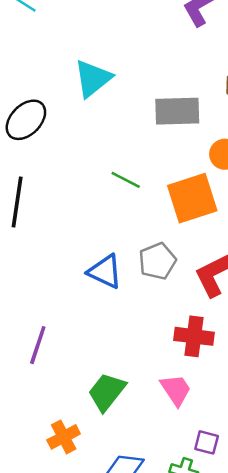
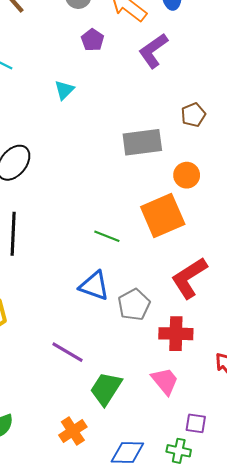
cyan triangle: (93, 78) -> (64, 90), moved, size x0.6
green line: (126, 180) -> (107, 236), moved
gray pentagon: (157, 261) -> (134, 305), moved
purple line: (38, 345) -> (67, 352), moved, turned -72

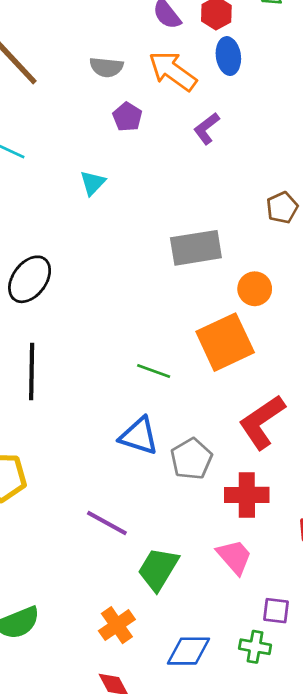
purple L-shape: (153, 51) -> (207, 128), size x0.7
brown pentagon: (193, 115) -> (282, 208), moved

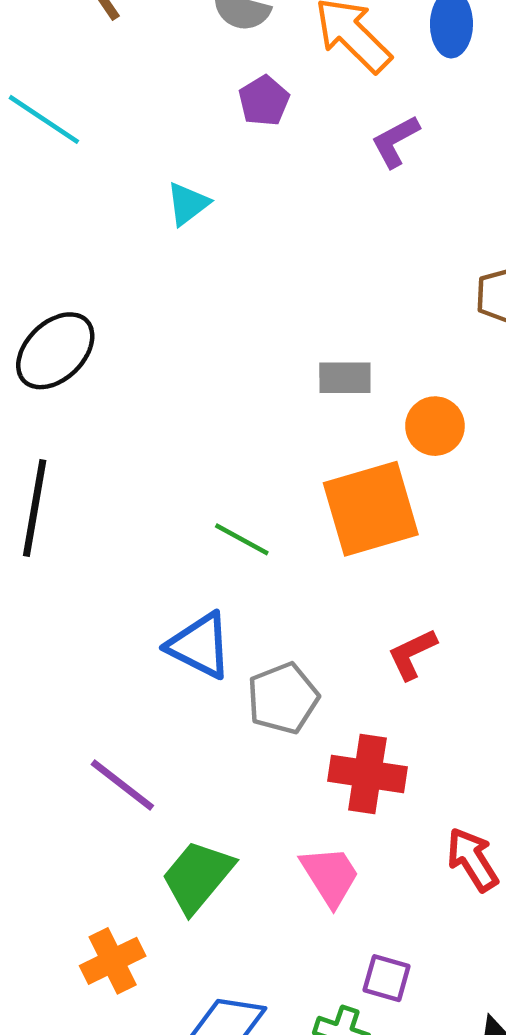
gray rectangle: (196, 248) -> (345, 378), moved, size x0.6
red L-shape: (262, 422) -> (412, 654), size x0.6

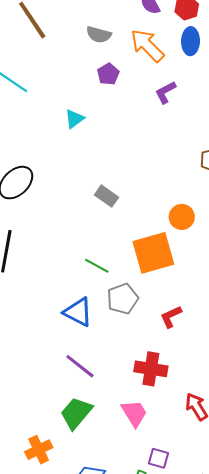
gray rectangle: (345, 378) -> (106, 196), moved, turned 35
gray pentagon: (283, 698) -> (123, 299), moved
purple line: (122, 785) -> (80, 366), moved

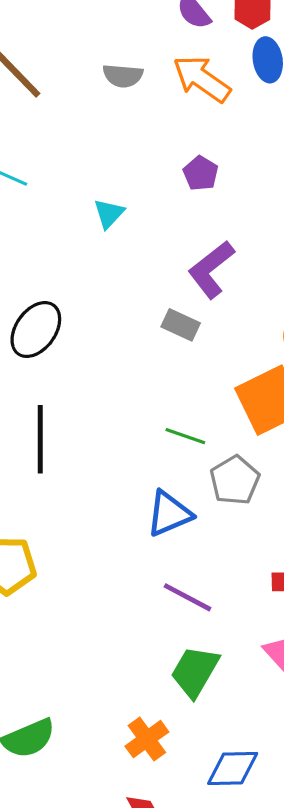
purple pentagon: (108, 74) -> (201, 173), moved
purple L-shape: (166, 92) -> (211, 269), moved, size x1.5
blue triangle: (78, 312) -> (169, 514), turned -40

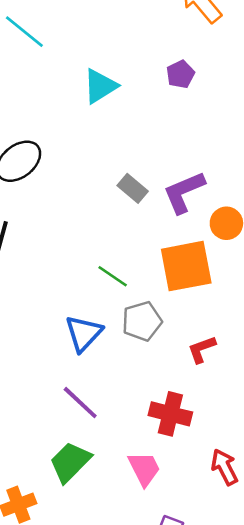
cyan triangle: (109, 214) -> (100, 86), size x1.4
purple L-shape: (211, 269) -> (184, 192), moved
blue triangle: (169, 514) -> (84, 333), turned -39

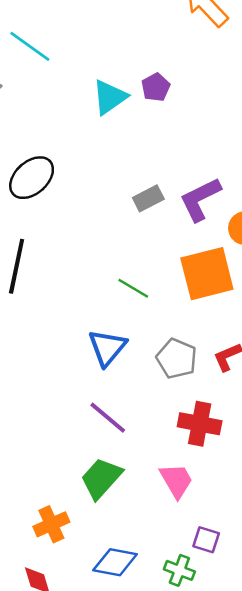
purple pentagon: (180, 74) -> (156, 87), moved
gray rectangle: (133, 188) -> (148, 198), turned -64
gray pentagon: (142, 321) -> (177, 359), moved, turned -30

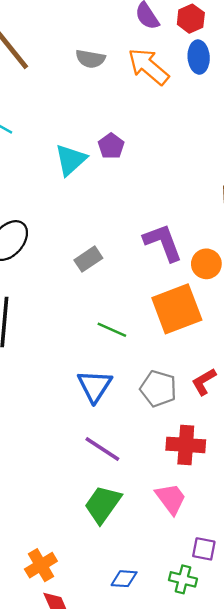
gray rectangle: (148, 198) -> (88, 259), moved
purple L-shape: (200, 199) -> (163, 242), turned 102
orange cross: (51, 524) -> (41, 565), moved
blue diamond: (115, 562) -> (124, 579), size x0.7

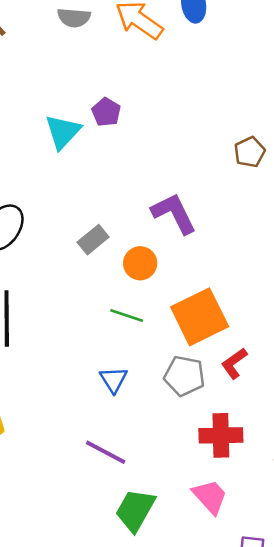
orange circle: (206, 264) -> (140, 263), moved
orange square: (177, 309) -> (200, 317), moved
blue triangle: (95, 386) -> (113, 380), size x0.7
purple line: (102, 449) -> (106, 452), moved

